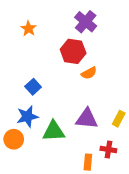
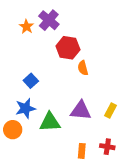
purple cross: (86, 22) -> (49, 20), moved
orange semicircle: (89, 73) -> (83, 68), turned 104
red cross: (108, 150) -> (107, 147), moved

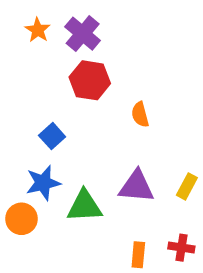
orange star: (27, 27) -> (38, 30), moved
red hexagon: (68, 48) -> (90, 80), moved

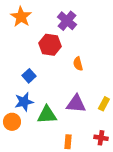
orange star: (38, 30) -> (21, 17), size x1.5
purple cross: (83, 34) -> (67, 21), moved
orange rectangle: (138, 255) -> (68, 142), moved

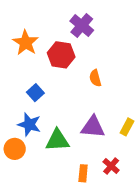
orange star: (21, 17) -> (26, 43), moved
blue star: (24, 102) -> (29, 124), turned 30
red cross: (101, 138) -> (111, 166), moved, turned 32

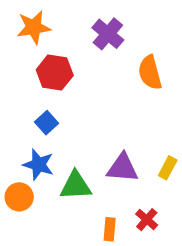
orange star: (26, 43) -> (34, 27), moved, turned 30
red hexagon: (61, 55) -> (55, 73), moved
orange semicircle: (95, 78) -> (150, 73), moved, size x1.5

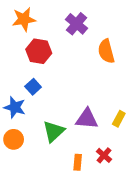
blue star: (38, 165) -> (15, 107), moved
green triangle: (76, 186) -> (54, 131), turned -40

